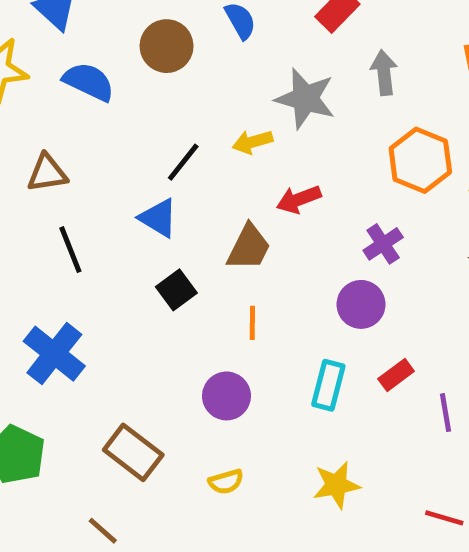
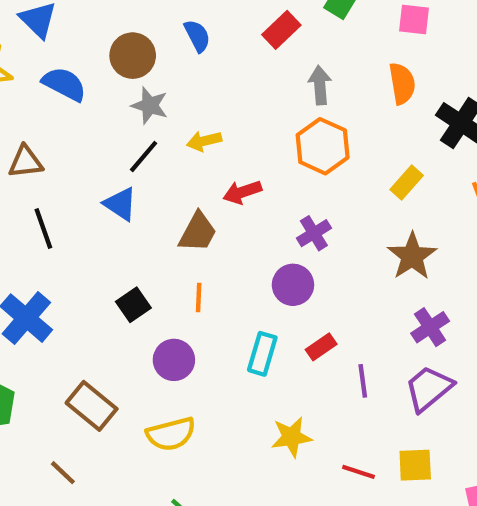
gray star: (305, 99) -> (150, 105), moved, size x0.7
orange hexagon: (420, 160) -> (323, 146), moved
black square: (176, 290) -> (133, 305), moved
yellow semicircle: (226, 482) -> (171, 434), size x1.6
yellow star: (336, 485) -> (291, 437), moved

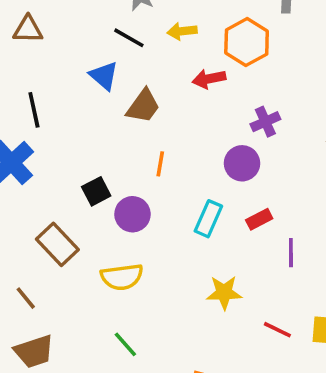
orange hexagon: (323, 146) -> (247, 42), moved
black line: (144, 156) -> (129, 38), turned 72
black line: (43, 229) -> (34, 110), moved
brown trapezoid: (198, 232) -> (143, 106), moved
black square: (133, 305) -> (96, 191), moved

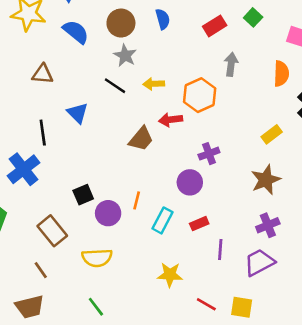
blue triangle: (104, 76) -> (78, 113), moved
brown trapezoid: (143, 106) -> (141, 139), moved
orange line: (160, 164) -> (137, 200), moved
brown line: (26, 298) -> (41, 270), moved

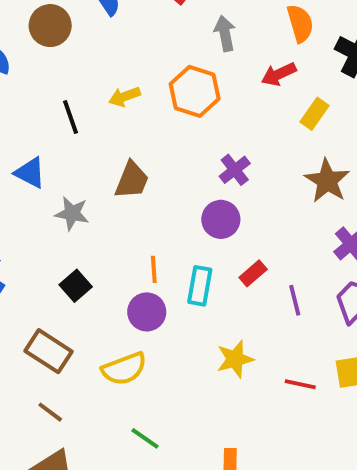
gray star: (125, 55) -> (72, 213), moved
black line: (115, 86) -> (71, 117), turned 55
red arrow: (171, 120) -> (279, 74), moved
purple circle: (108, 213) -> (147, 312), moved

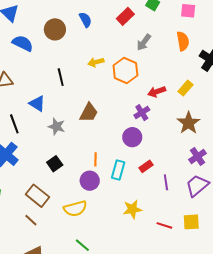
gray arrow: (225, 33) -> (144, 42), turned -138
red arrow: (279, 74) -> (157, 92), moved
yellow arrow: (124, 97) -> (96, 62), moved
brown line: (50, 412) -> (31, 220), moved

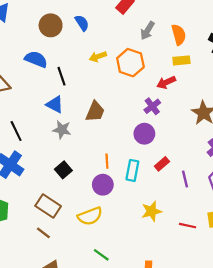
blue semicircle: (85, 20) -> (82, 23), moved
orange semicircle: (183, 41) -> (179, 35), moved
blue semicircle: (23, 43) -> (36, 59), moved
yellow rectangle: (186, 88) -> (181, 60), moved, turned 49
blue triangle: (37, 104) -> (55, 104), moved

